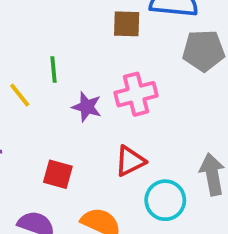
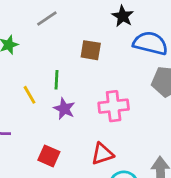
brown square: (127, 24) -> (91, 50), moved
purple star: (87, 107) -> (64, 109), moved

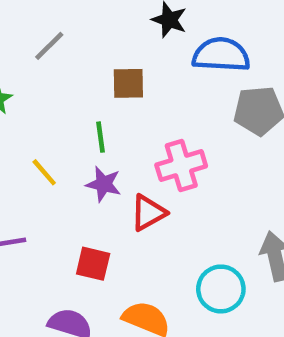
green line: (56, 80) -> (100, 137), moved
red triangle: (102, 154) -> (148, 213), moved

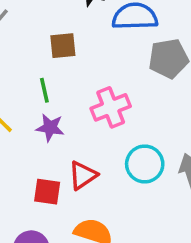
red triangle: (148, 213) -> (83, 175), moved
cyan circle: (221, 289) -> (145, 164), moved

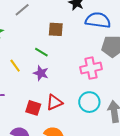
green line: (44, 90) -> (41, 52), turned -56
pink cross: (111, 107) -> (91, 68), moved

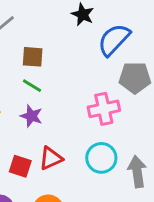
blue semicircle: (98, 20) -> (114, 40), turned -55
brown square: (56, 29) -> (33, 57), moved

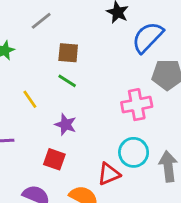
purple star: (31, 116) -> (66, 125), moved
red triangle: (51, 158) -> (109, 174), moved

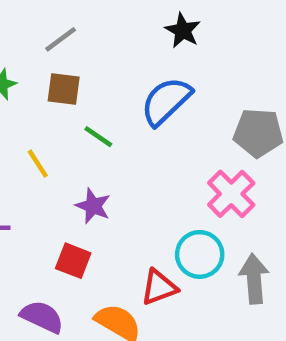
blue semicircle: (148, 37) -> (166, 101), moved
brown square: (68, 53) -> (64, 89), moved
pink cross: (137, 105) -> (231, 194), moved, turned -36

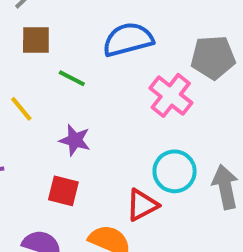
blue semicircle: (166, 101) -> (128, 39), turned 36
pink cross: (231, 194) -> (171, 95), moved

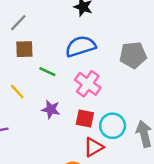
pink cross: (171, 95) -> (88, 84), moved
red square: (63, 191) -> (85, 118), moved

